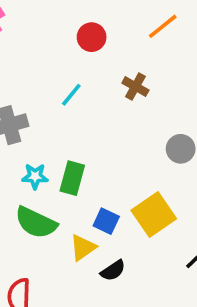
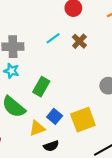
brown cross: (135, 87) -> (79, 41), moved
cyan star: (35, 176) -> (11, 71), moved

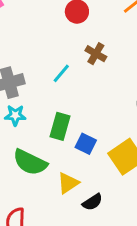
cyan line: (53, 38) -> (61, 73), moved
blue square: (55, 116) -> (86, 144), moved

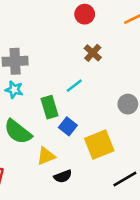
cyan line: (61, 73) -> (74, 86), moved
green rectangle: (60, 126) -> (50, 107), turned -45

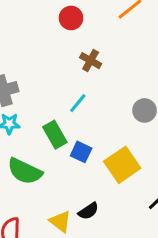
yellow triangle: (46, 156) -> (60, 221), moved, turned -48

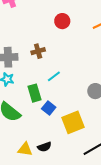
brown cross: (91, 61) -> (38, 51), moved, turned 32
yellow triangle: (60, 221) -> (25, 149), turned -42

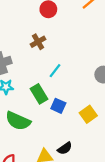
brown cross: (38, 51) -> (38, 42), moved
yellow square: (73, 122) -> (88, 114), size x0.7

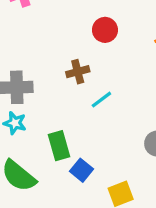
cyan line: (55, 71) -> (101, 100), moved

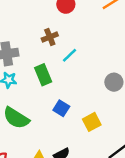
green rectangle: (59, 146) -> (43, 75), moved

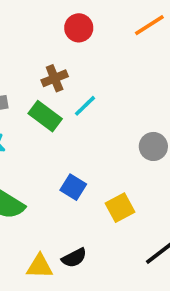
green rectangle: (43, 75) -> (45, 116), moved, turned -30

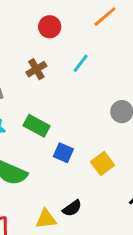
cyan line: (85, 106) -> (81, 63), moved
green rectangle: (45, 116) -> (37, 126), moved

